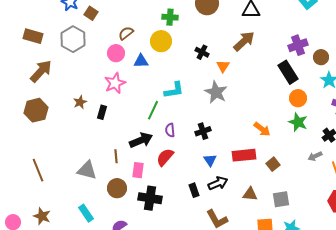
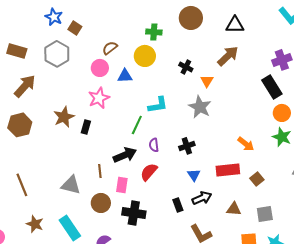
brown star: (80, 102) -> (64, 117), size x1.5
cyan rectangle: (86, 213) -> (70, 228), size x1.4
brown star: (42, 216) -> (35, 224), moved

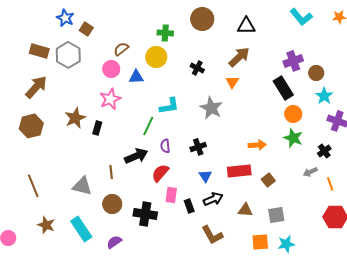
brown rectangle: (17, 51) -> (39, 51), moved
orange triangle: (207, 81) -> (232, 82), moved
orange arrow: (246, 144) -> (257, 145), turned -42
pink rectangle: (122, 185) -> (171, 195), moved

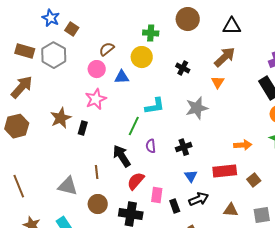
gray star: (211, 108) -> (197, 108), turned 30
black arrow: (136, 156) -> (122, 156), turned -100
red semicircle: (160, 173) -> (136, 181), moved

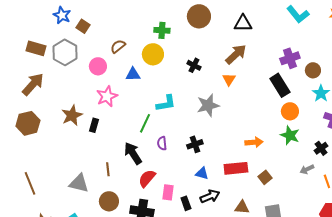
pink circle: (97, 69) -> (98, 66), moved
blue triangle: (191, 176) -> (202, 173), turned -40

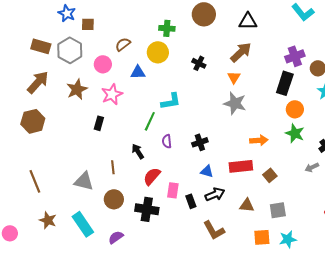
brown square: (83, 26) -> (88, 24), turned -32
black rectangle: (280, 85) -> (285, 83), turned 50
gray star: (208, 105) -> (235, 103), moved, turned 30
brown star: (72, 115) -> (77, 89), moved
black arrow: (133, 153) -> (138, 151), size x0.7

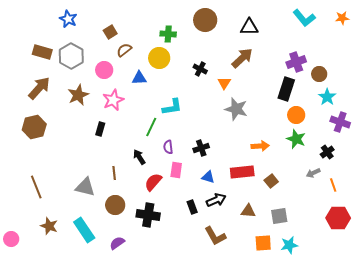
brown square: (88, 24) -> (110, 32), moved, turned -32
orange triangle: (234, 77) -> (224, 83), moved
pink rectangle: (173, 190) -> (176, 170), moved

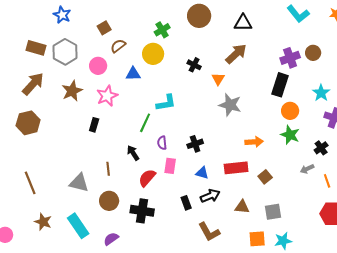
green cross: (168, 34) -> (162, 30), turned -35
brown circle: (319, 74) -> (313, 53), moved

